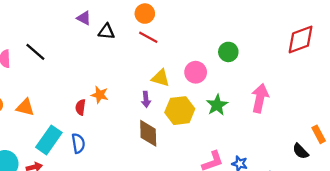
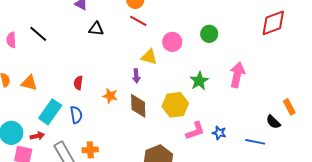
black triangle: (106, 32) -> (96, 29), moved
pink circle: (196, 72) -> (172, 42), moved
orange star: (100, 95) -> (110, 96), moved
yellow hexagon: (180, 111) -> (175, 105), moved

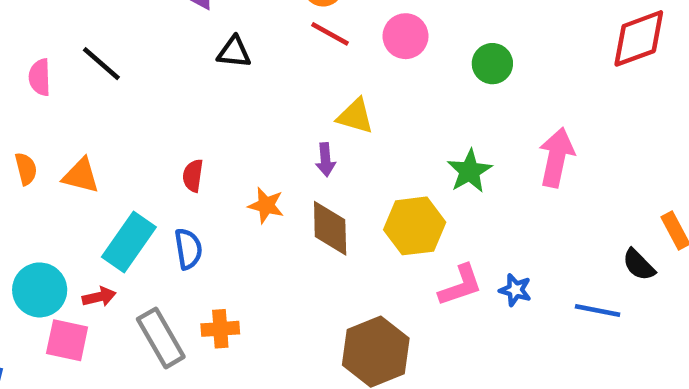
pink circle: (172, 42) -> (406, 36), moved

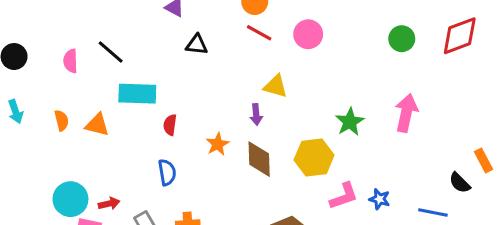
green circle: (492, 64) -> (402, 39), moved
orange star: (266, 205) -> (218, 144), turned 30
cyan rectangle: (129, 242) -> (137, 94), moved, turned 57

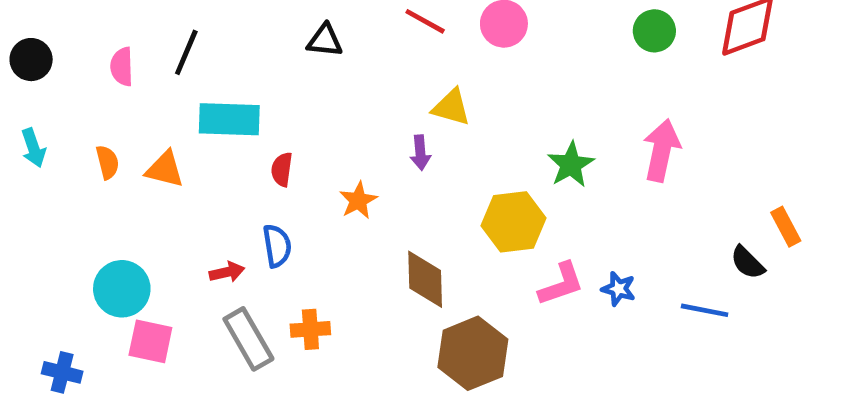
black line: (111, 52) -> (186, 52), turned 72
brown diamond: (259, 159) -> (425, 279), moved
red arrow: (109, 204) -> (227, 272), moved

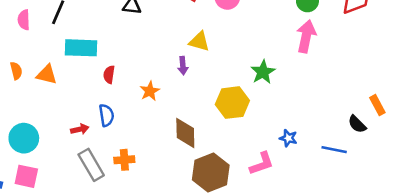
pink arrow: (662, 150) -> (306, 36), moved
pink L-shape: (561, 284) -> (262, 164), moved
pink square: (150, 341) -> (26, 176), moved

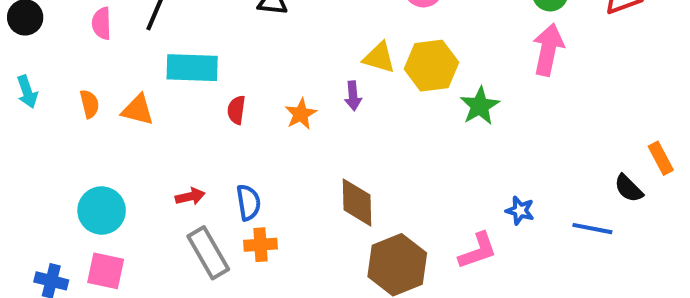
orange star: (150, 91) -> (301, 114), moved
yellow hexagon: (232, 103) -> (431, 66), moved
blue semicircle: (106, 115) -> (248, 202), moved

